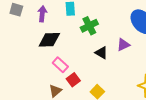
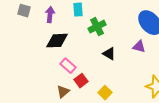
purple triangle: (123, 45) -> (139, 47), moved, turned 40

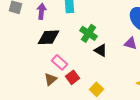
green cross: (97, 27) -> (88, 33), moved, turned -30
brown triangle: (63, 92) -> (50, 79), moved

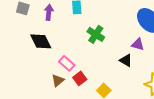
black diamond: (48, 37) -> (41, 41), moved, turned 65
black triangle: (100, 50) -> (126, 60), moved

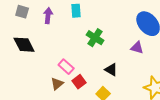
black diamond: (41, 41) -> (24, 45), moved
black triangle: (126, 60) -> (111, 70), moved

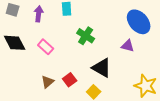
pink rectangle: (66, 67) -> (46, 47), moved
black triangle: (111, 70) -> (102, 68), size x1.5

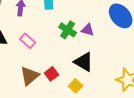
purple triangle: (128, 46) -> (88, 30), moved
brown triangle: (48, 82) -> (30, 76), size x1.5

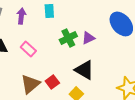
green cross: (68, 30) -> (68, 38), turned 30
purple triangle: (88, 30) -> (88, 38), turned -40

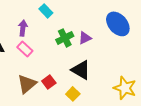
cyan rectangle: (49, 11) -> (46, 11), turned -40
purple arrow: (21, 16) -> (23, 28), moved

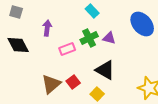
cyan rectangle: (46, 11) -> (92, 11), moved
purple triangle: (85, 38) -> (109, 38), turned 40
pink rectangle: (25, 49) -> (67, 49), moved, turned -63

